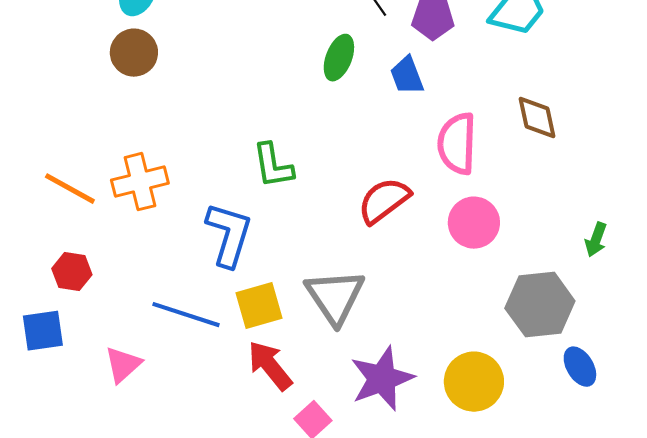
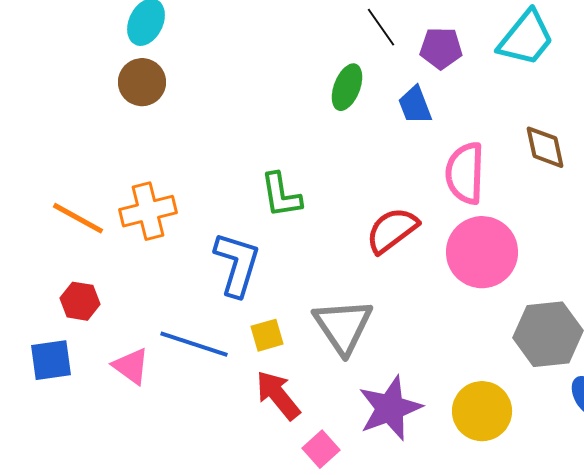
pink circle: (474, 223) -> (482, 252), size x1.4
yellow square: (259, 306) -> (267, 335), size x0.7
pink triangle: (123, 365) -> (131, 366), moved, turned -42

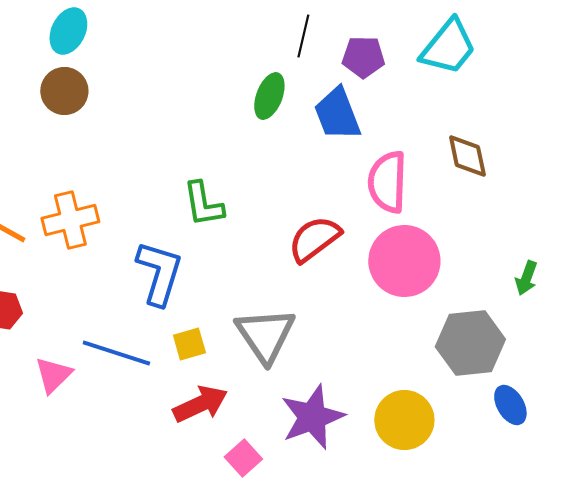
black line: (381, 27) -> (303, 36), turned 48
blue trapezoid: (415, 105) -> (337, 114), size x1.4
pink triangle: (131, 366) -> (53, 375), turned 39
red arrow: (278, 395) -> (200, 404), turned 104

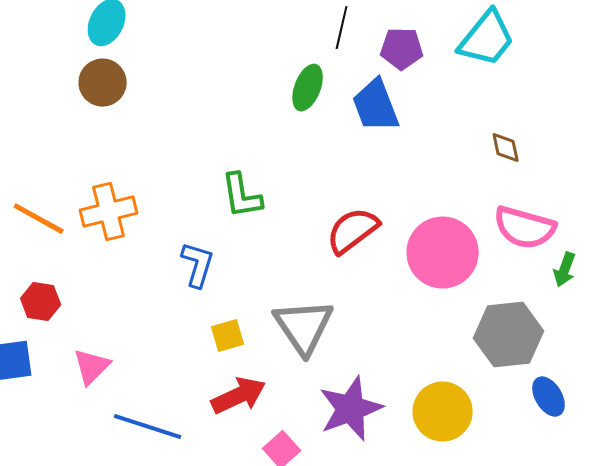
brown diamond: (467, 156) -> (506, 148), size x0.7
pink semicircle: (387, 182) -> (525, 228), moved, turned -76
blue L-shape: (159, 273) -> (198, 265), size x0.7
blue line: (116, 353) -> (148, 427), moved

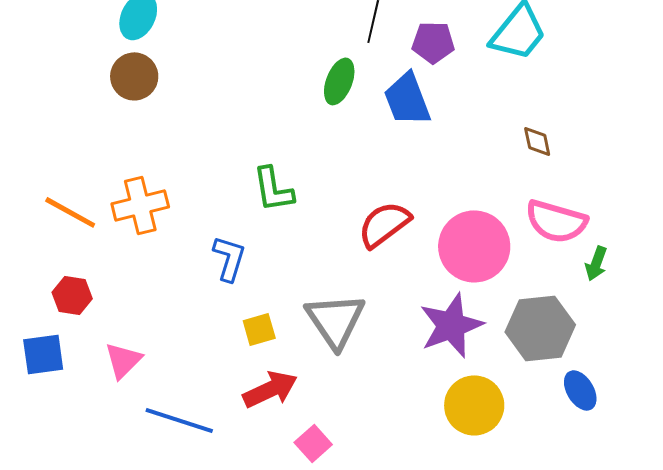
purple star: (351, 409) -> (451, 325), moved

